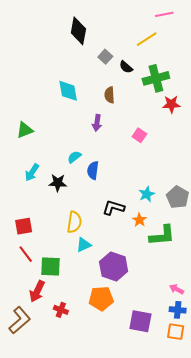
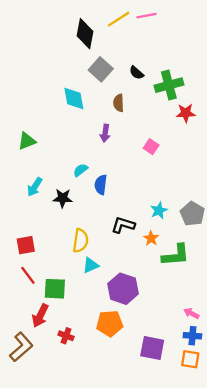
pink line: (164, 14) -> (147, 16), moved
yellow line: (147, 39) -> (119, 19), moved
gray square: (105, 57) -> (101, 69), moved, size x1.5

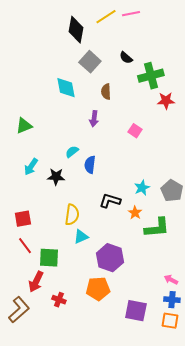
black semicircle: (136, 73) -> (126, 58), moved

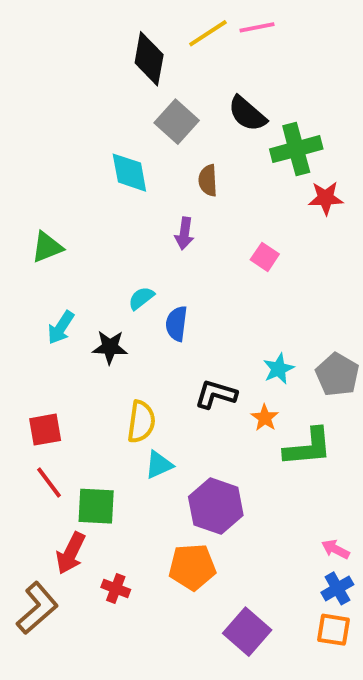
black semicircle: (126, 58) -> (247, 114), size x1.5
blue cross: (172, 300) -> (337, 588), turned -35
purple square: (136, 311) -> (247, 632), moved, turned 30

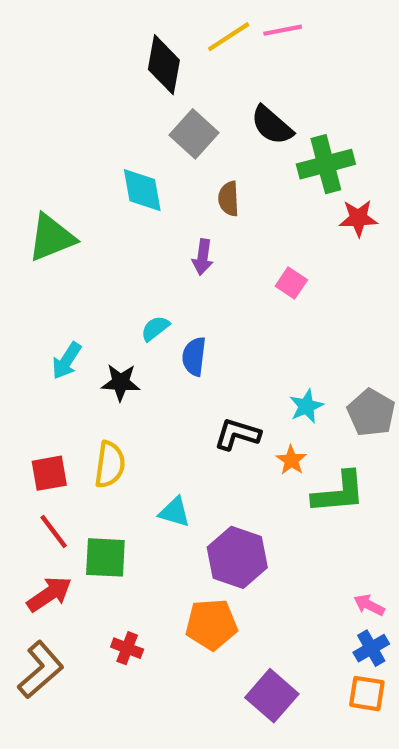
green triangle: (47, 247) -> (51, 238), moved, size x1.4
yellow semicircle: (141, 422) -> (110, 465), moved
cyan triangle: (159, 465) -> (175, 512), turned 40
red arrow: (71, 553) -> (49, 594), moved, turned -150

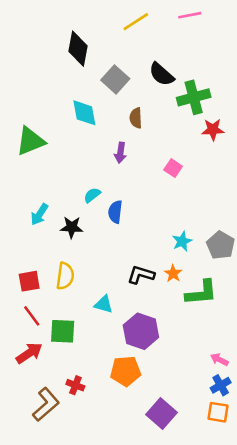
pink line: (283, 30) -> (190, 15), moved
black diamond: (164, 65) -> (78, 49), moved
black L-shape: (237, 434) -> (141, 275), moved
brown L-shape: (41, 670) -> (46, 404), moved

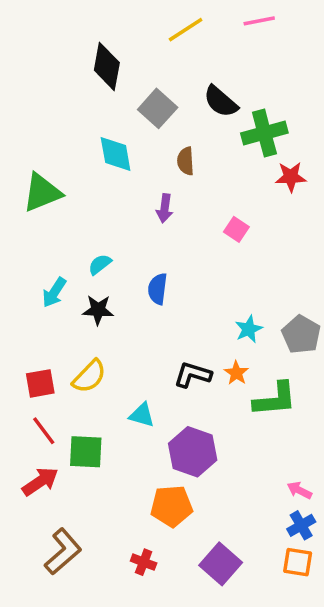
cyan semicircle: (92, 195) -> (100, 264), moved
yellow semicircle: (65, 276) -> (89, 376), turned 36
red cross: (75, 385) -> (144, 562), moved

